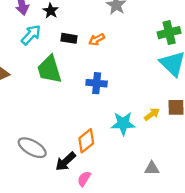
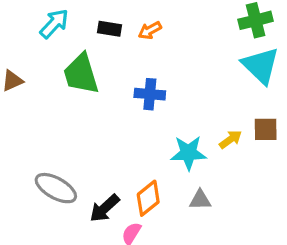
orange diamond: (86, 141) -> (148, 198), moved
gray triangle: (152, 168) -> (200, 200), moved

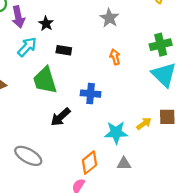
orange arrow: (150, 30) -> (115, 57), moved, turned 104
black arrow: (105, 208) -> (61, 117), moved

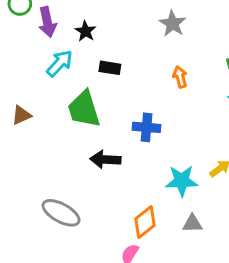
black arrow: (61, 117) -> (105, 159), turned 45

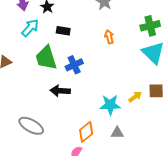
blue cross: (147, 127) -> (74, 65), moved, turned -30

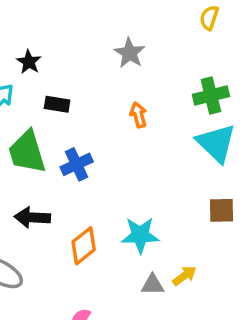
black arrow: (60, 91) -> (32, 217), moved
yellow arrow: (135, 97) -> (184, 276), moved
orange diamond: (86, 132) -> (84, 246), moved

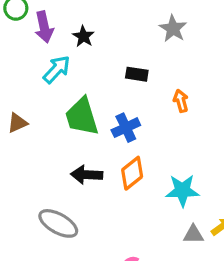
black rectangle: (57, 104) -> (137, 74), moved
orange arrow: (138, 115) -> (181, 101), moved
orange diamond: (84, 246) -> (132, 173), moved

